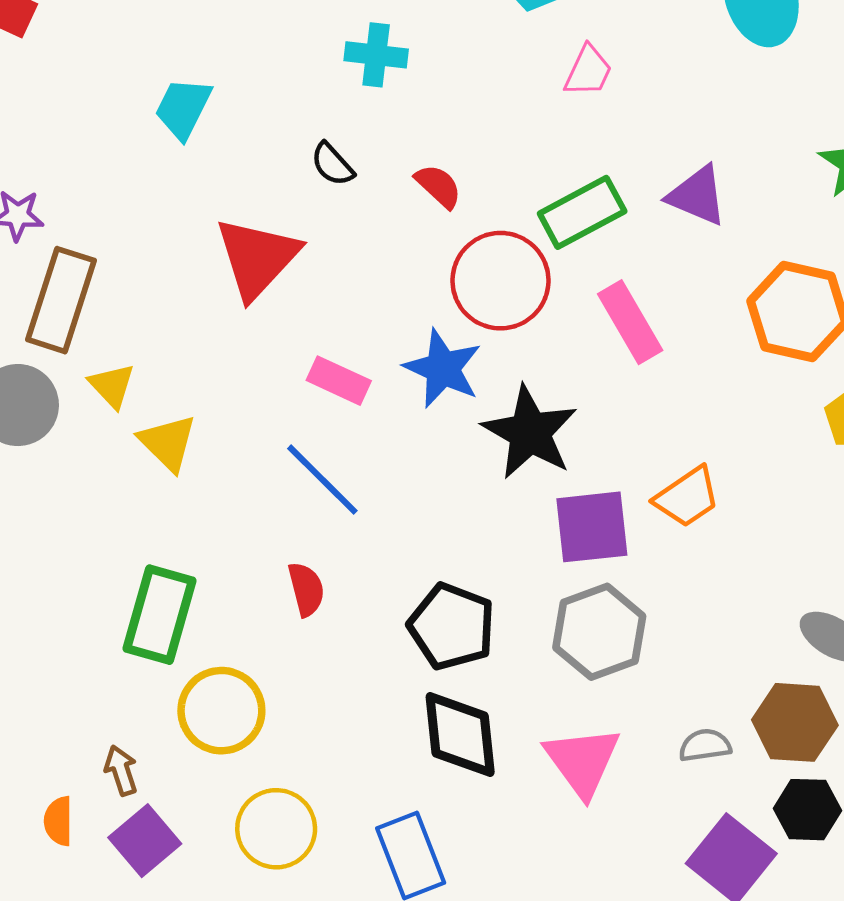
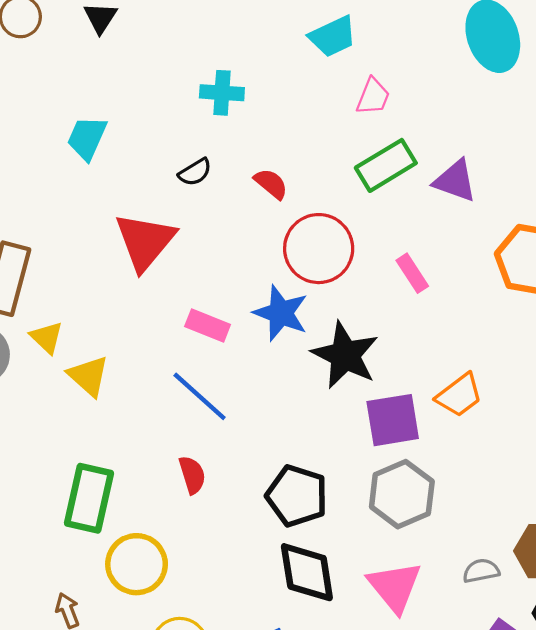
black semicircle: (332, 164) -> (195, 172), turned -76
green rectangle: (582, 212) -> (386, 165), moved
pink rectangle: (630, 322) -> (412, 273), size x0.7

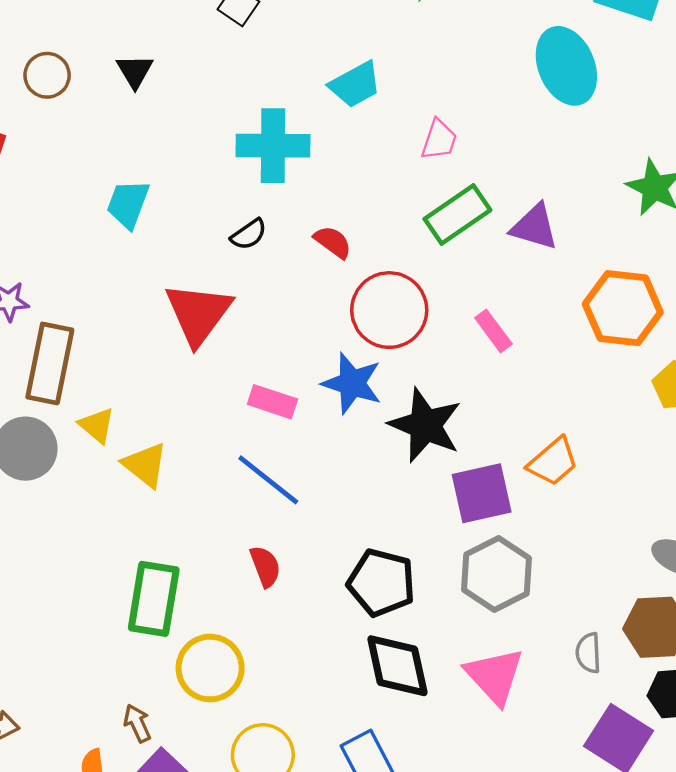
cyan trapezoid: (333, 36) -> (355, 85), moved
cyan cross: (222, 93) -> (273, 146), size x1.5
gray semicircle: (481, 571) -> (588, 653), turned -78

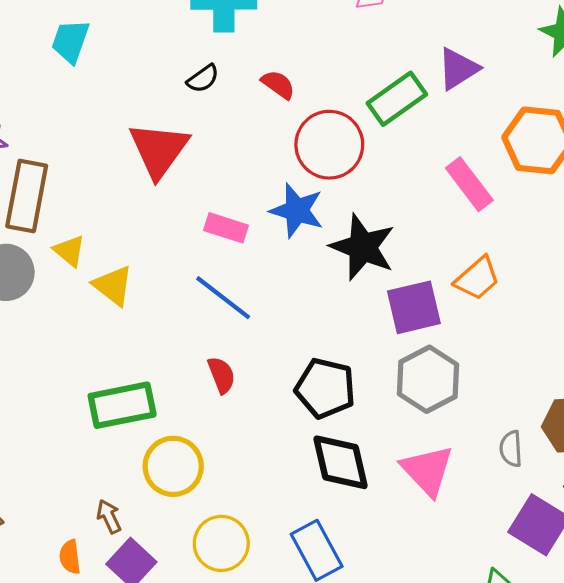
cyan trapezoid: (128, 204) -> (70, 41), moved
green rectangle: (457, 214) -> (397, 99), moved
purple triangle: (534, 227) -> (458, 69), turned -48
pink rectangle: (493, 331) -> (469, 184), moved, size x1.4
green rectangle: (154, 599) -> (122, 405), turned 70

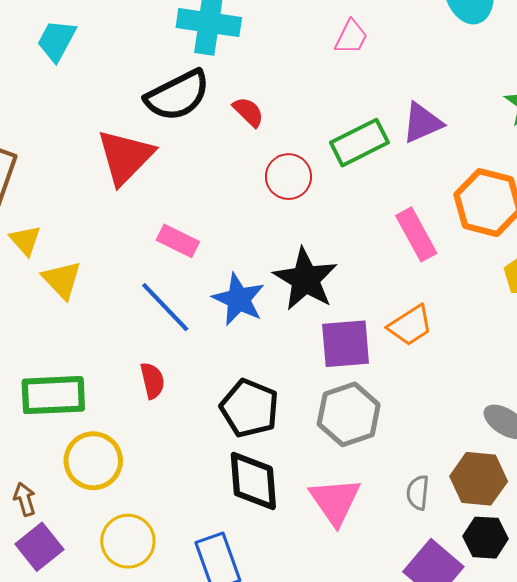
black semicircle: (203, 79) -> (178, 95), size x2.0
red circle: (329, 145) -> (288, 177), size x0.7
blue star: (297, 210) -> (239, 299), moved

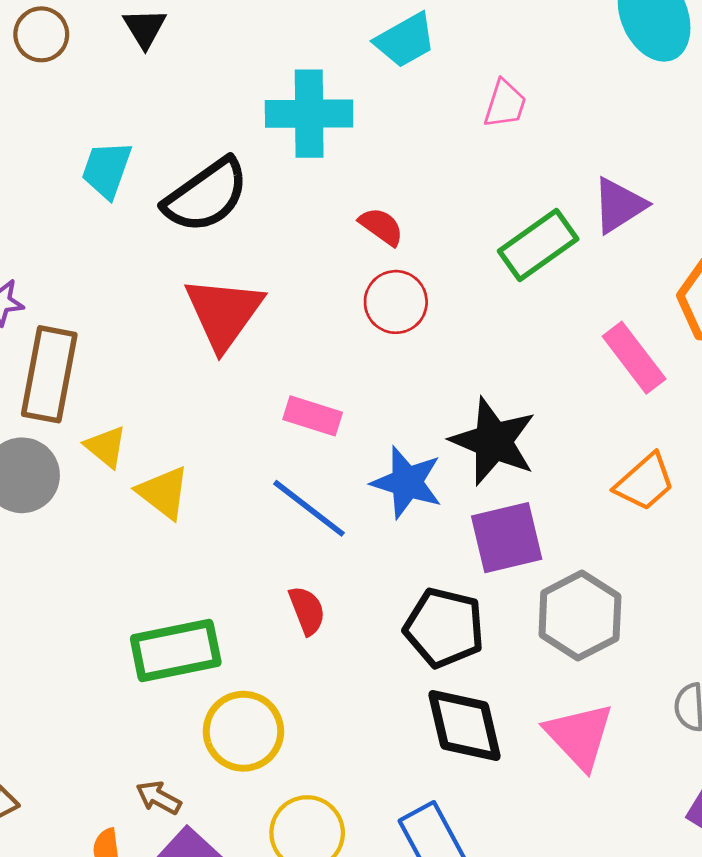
black semicircle: (178, 95) -> (206, 196), moved
red circle: (288, 177) -> (396, 302), moved
purple square: (346, 344) -> (507, 538), moved
brown arrow: (25, 499) -> (159, 798), turned -36

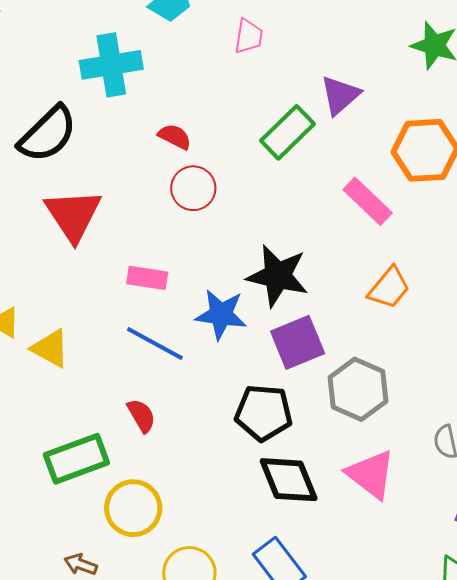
red semicircle: (307, 610) -> (141, 416), moved

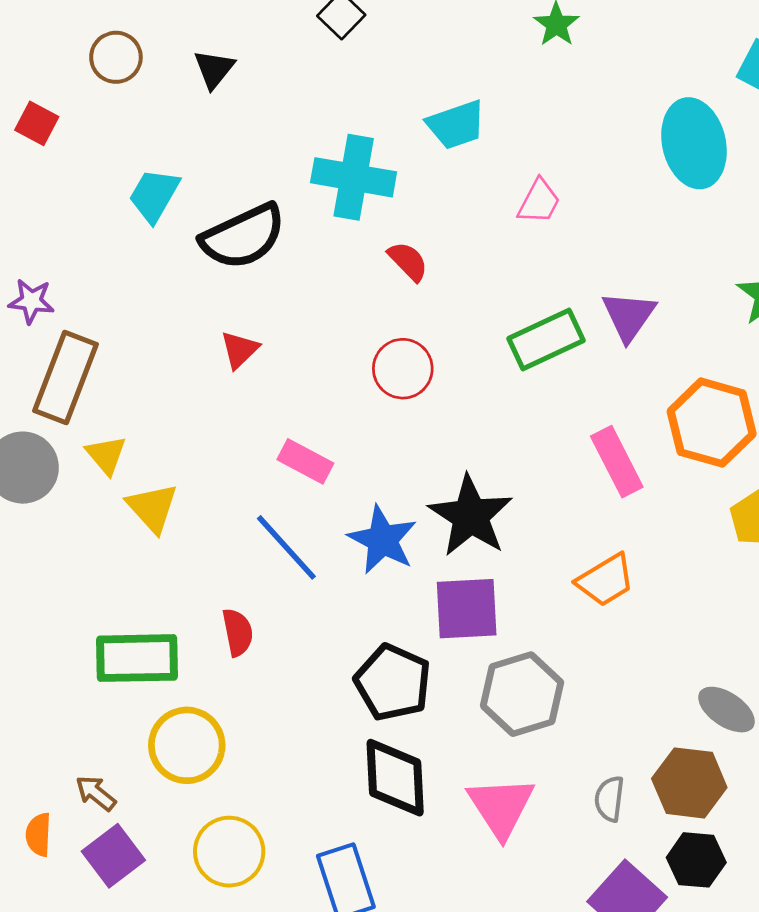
purple triangle: (340, 95) -> (629, 316), turned -33
red semicircle: (175, 137) -> (408, 261), moved
red triangle: (73, 215) -> (240, 350), size x0.5

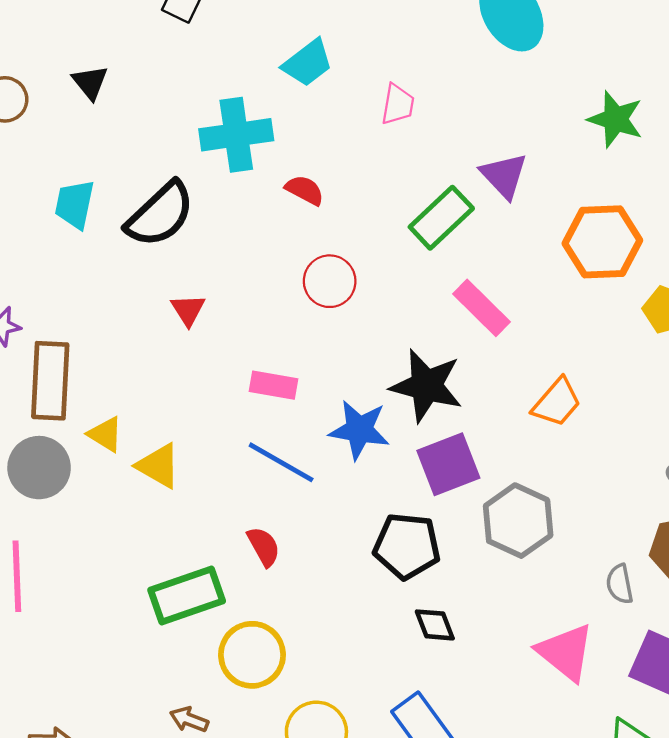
pink rectangle: (617, 462) -> (482, 308), moved
black diamond: (395, 778) -> (435, 625), size x0.6
pink triangle: (501, 807) -> (566, 652), moved

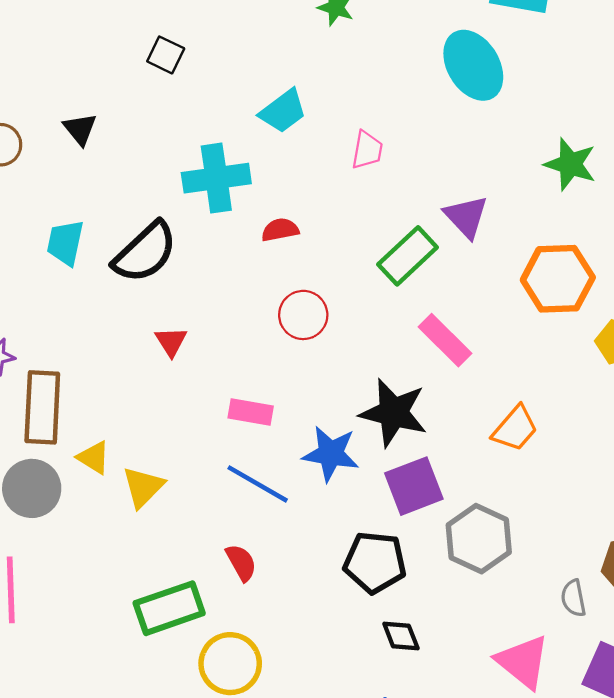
red semicircle: (305, 190) -> (280, 230), turned -39
yellow triangle: (158, 466) -> (143, 487), turned 45

